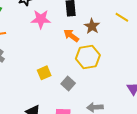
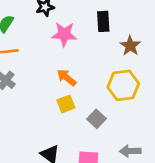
orange arrow: (71, 36) -> (67, 78), moved

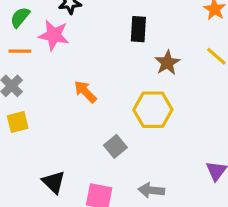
pink star: (64, 34) -> (54, 35), moved
yellow square: (66, 104) -> (18, 122), moved

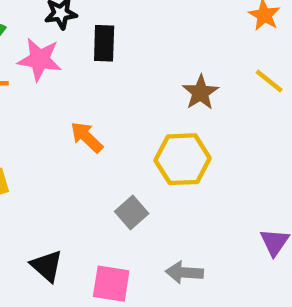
black rectangle: (138, 29) -> (104, 43), moved

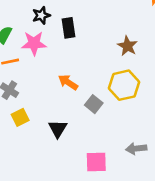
gray square: (132, 213) -> (94, 104), moved
black triangle: (47, 266) -> (58, 129), moved, turned 30

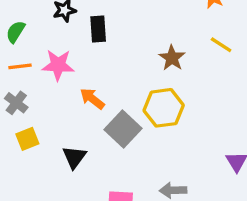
pink star: (34, 43) -> (58, 65), moved
gray square: (94, 104) -> (123, 129), size x1.5

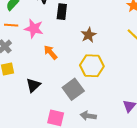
brown star: (172, 58) -> (89, 35), moved
gray square: (123, 129) -> (73, 89), moved

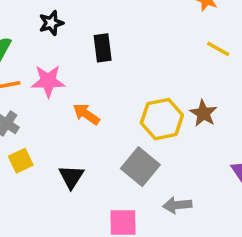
black rectangle: (62, 12) -> (103, 48), moved
brown star: (89, 35) -> (203, 113), moved

